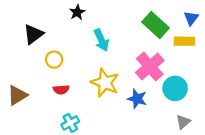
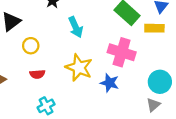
pink cross: (150, 67) -> (122, 52), turned -32
cyan circle: (175, 88) -> (160, 82), moved

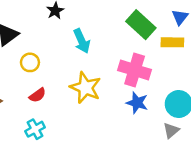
red semicircle: (37, 74) -> (38, 95), turned -32
blue star: (110, 83) -> (137, 103), moved
cyan cross: (46, 106) -> (35, 129), moved

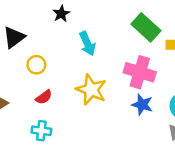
cyan cross: (35, 129) -> (41, 131), turned 36

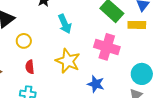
red semicircle: (44, 97) -> (30, 67), turned 120
blue star: (142, 105) -> (96, 84), moved

